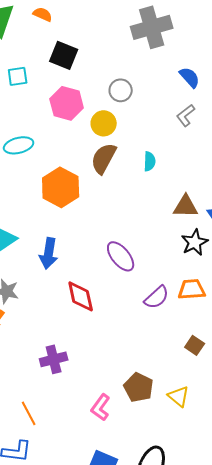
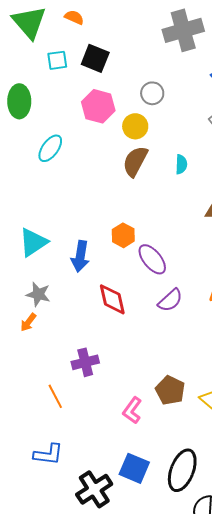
cyan square: (18, 76) -> (57, 60), moved
cyan ellipse: (19, 145) -> (50, 148), turned -40
orange hexagon: (61, 187) -> (123, 235), moved, size x0.6
purple semicircle: (157, 297) -> (170, 300), moved
orange line: (29, 413) -> (55, 396), moved

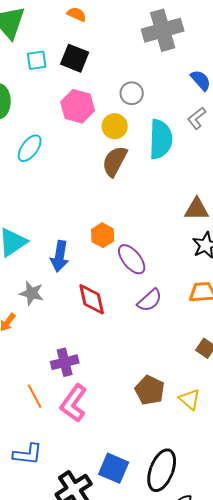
orange semicircle: (74, 17) -> (77, 14), moved
cyan semicircle: (181, 164) -> (161, 139), moved, size x2.0
gray star: (38, 294) -> (32, 293), moved
pink L-shape: (132, 410) -> (74, 403), moved, size x1.4

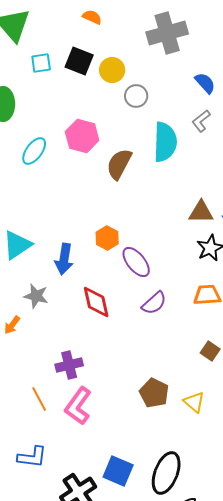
orange semicircle: (77, 14) -> (92, 17), moved
pink hexagon: (78, 106) -> (82, 136), moved
yellow circle: (115, 126) -> (112, 70), moved

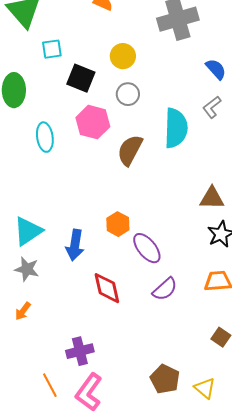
black square: (79, 61) -> (81, 78), moved
gray circle: (136, 96) -> (128, 94), moved
cyan ellipse: (34, 151) -> (45, 137), turned -44
gray star: (36, 296) -> (27, 269), moved

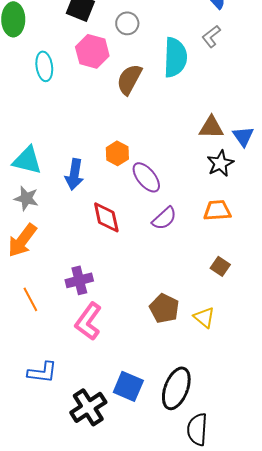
cyan triangle: (28, 231) -> (27, 160), turned 48
orange arrow: (23, 311) -> (22, 240), size x1.8
orange line: (50, 385) -> (30, 299), moved

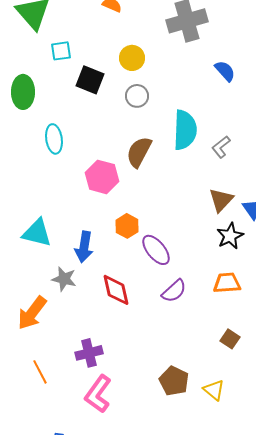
gray L-shape: (211, 36) -> (221, 147), moved
pink hexagon: (92, 51) -> (102, 177), moved
brown triangle: (211, 127) -> (221, 200), turned -48
gray star: (26, 198) -> (64, 279), moved

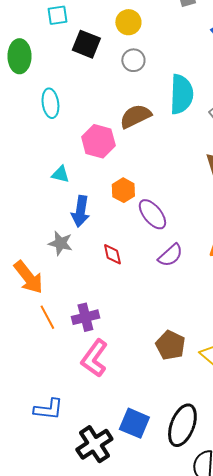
brown semicircle: (139, 152) -> (135, 116), turned 36
cyan triangle: (37, 233) -> (60, 174), moved, size x0.6
red diamond: (116, 290) -> (112, 254), size x0.7
orange arrow: (32, 313) -> (28, 277), turned -75
orange line: (40, 372) -> (47, 317), moved

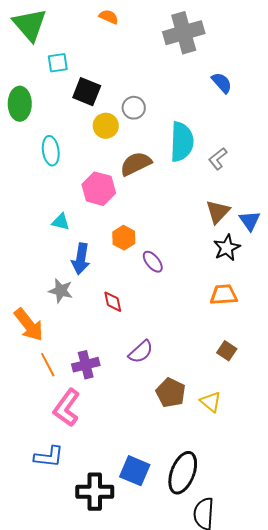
yellow circle: (128, 22) -> (106, 126), moved
purple ellipse: (152, 214) -> (153, 262), size x0.7
purple semicircle: (170, 255) -> (141, 352), moved
pink L-shape: (94, 358) -> (67, 408), moved
black cross: (94, 444) -> (95, 492), turned 33

